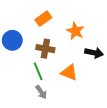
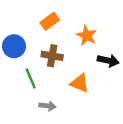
green line: (38, 71) -> (31, 78), moved
gray arrow: (41, 92) -> (47, 106), turned -48

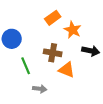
orange rectangle: (50, 21) -> (53, 18), moved
brown cross: (52, 56) -> (53, 53), moved

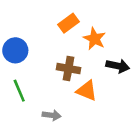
green line: (26, 66) -> (19, 91), moved

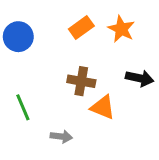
orange star: (94, 39) -> (121, 29), moved
blue circle: (15, 50) -> (18, 37), moved

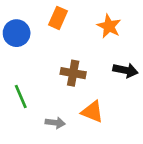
orange rectangle: (81, 27) -> (58, 18), moved, turned -30
orange triangle: (103, 107) -> (92, 112), moved

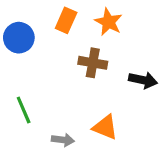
orange star: (109, 26) -> (108, 22), moved
brown cross: (73, 73) -> (93, 63), moved

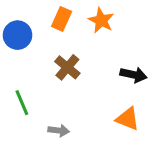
brown cross: (93, 63) -> (67, 67), moved, turned 30
orange triangle: (105, 127) -> (128, 119), moved

